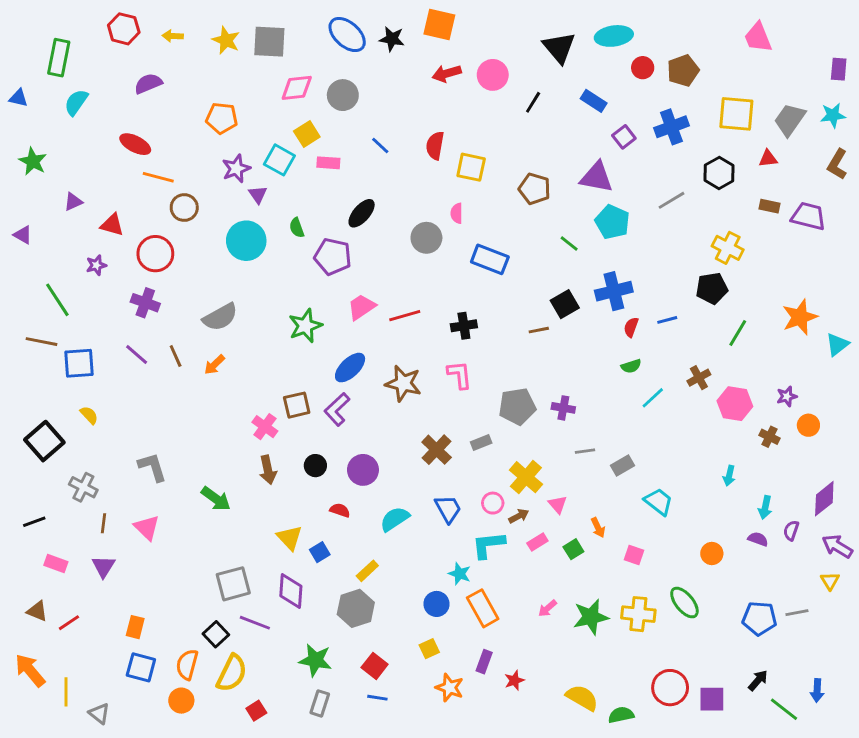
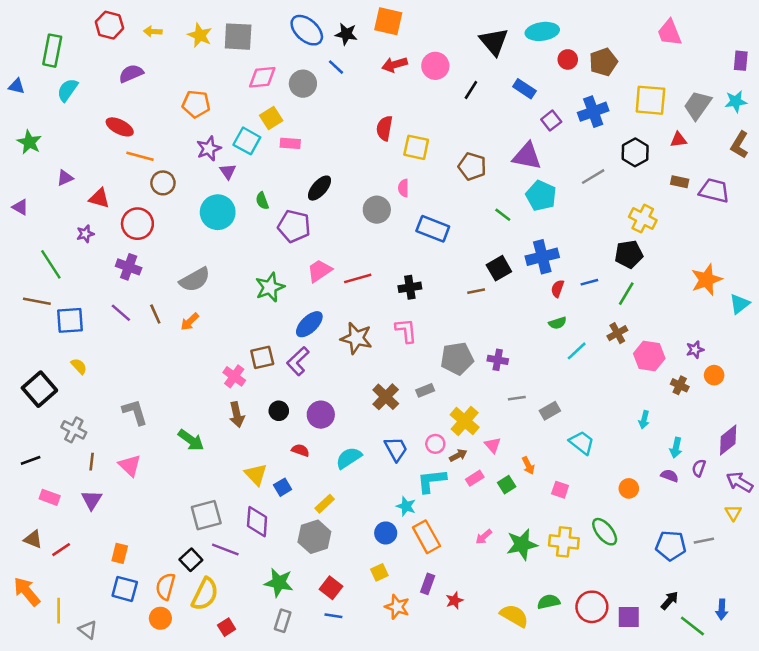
blue line: (380, 146) -> (336, 67), moved
green line: (738, 333) -> (626, 294), moved
green semicircle: (621, 715) -> (549, 602), moved

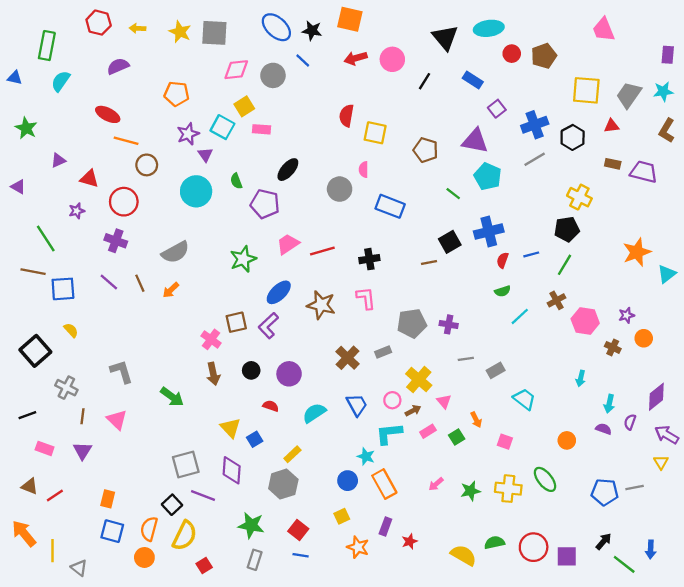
blue cross: (593, 112) -> (535, 125), moved
green star: (522, 544) -> (470, 491), size x0.7

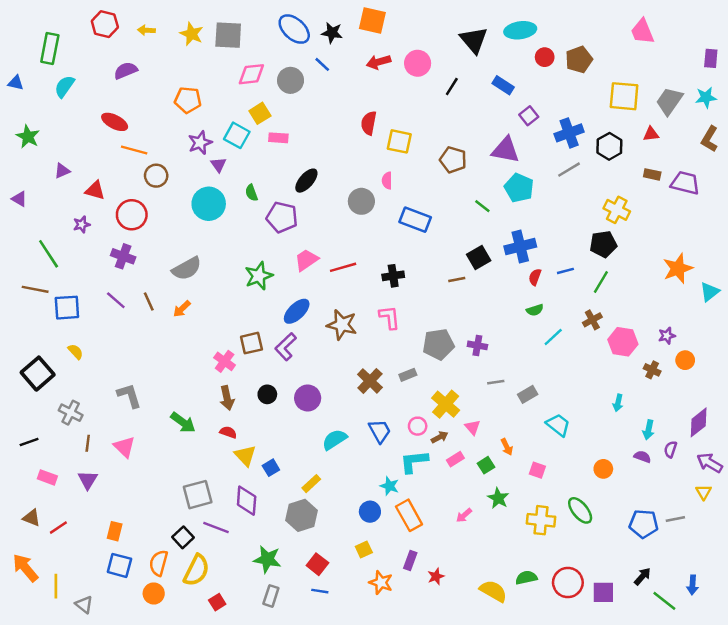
red semicircle: (271, 406) -> (228, 432), moved
green star: (470, 491) -> (498, 498), moved, turned -30

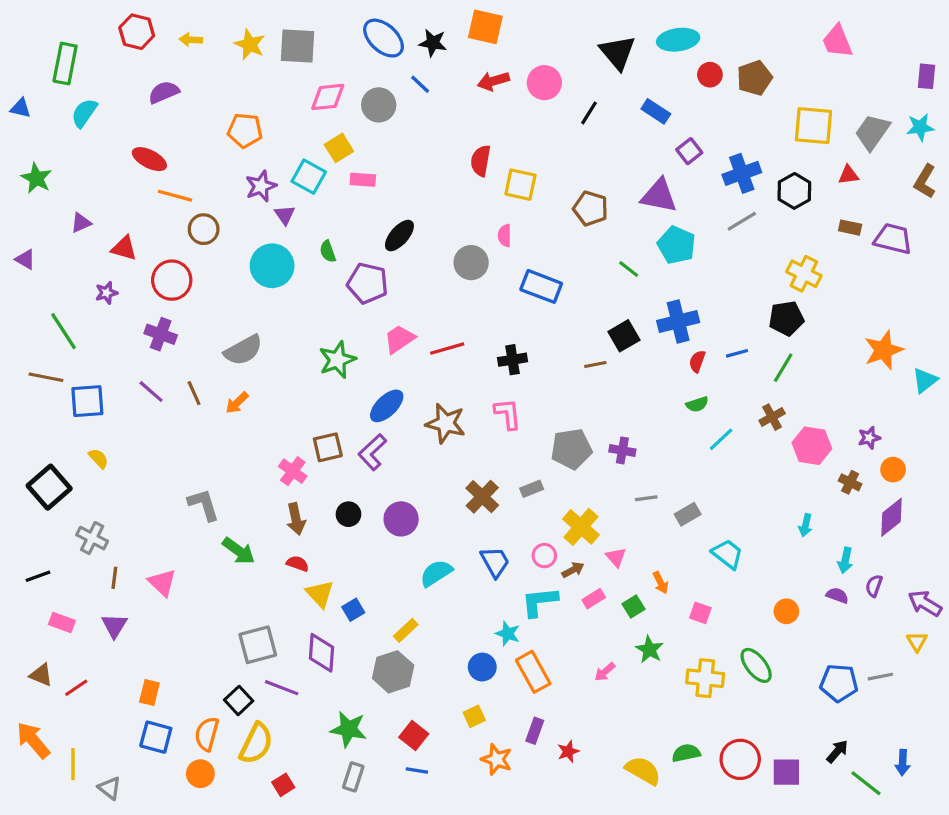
gray L-shape: (129, 396) -> (204, 505), moved
purple diamond: (699, 422) -> (891, 517), moved

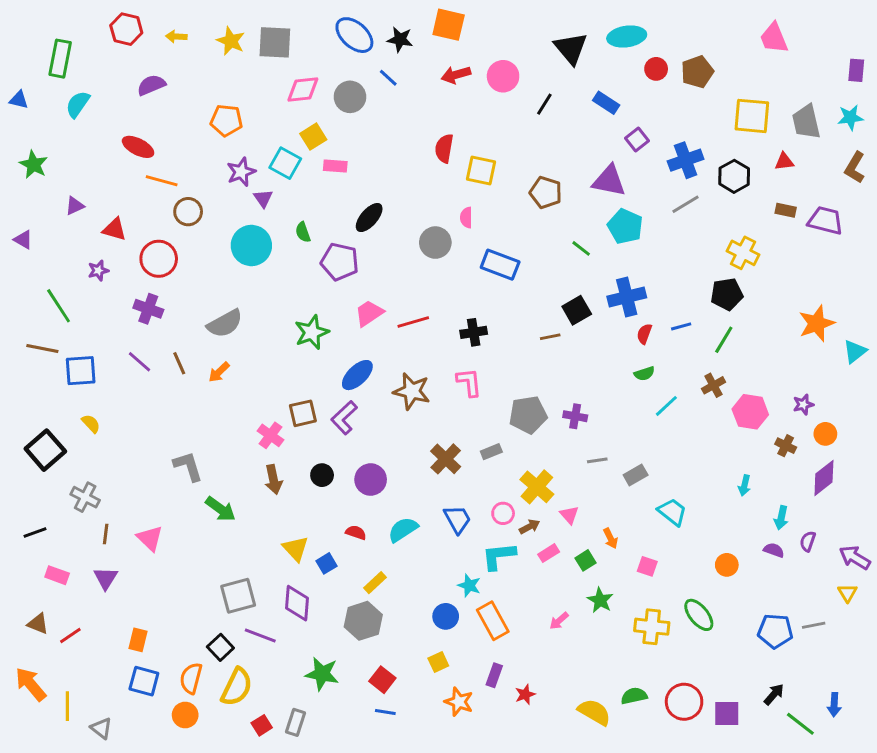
gray trapezoid: (872, 132) -> (806, 122), turned -48
red semicircle: (298, 564) -> (356, 532), moved
gray rectangle: (353, 777) -> (296, 722), moved

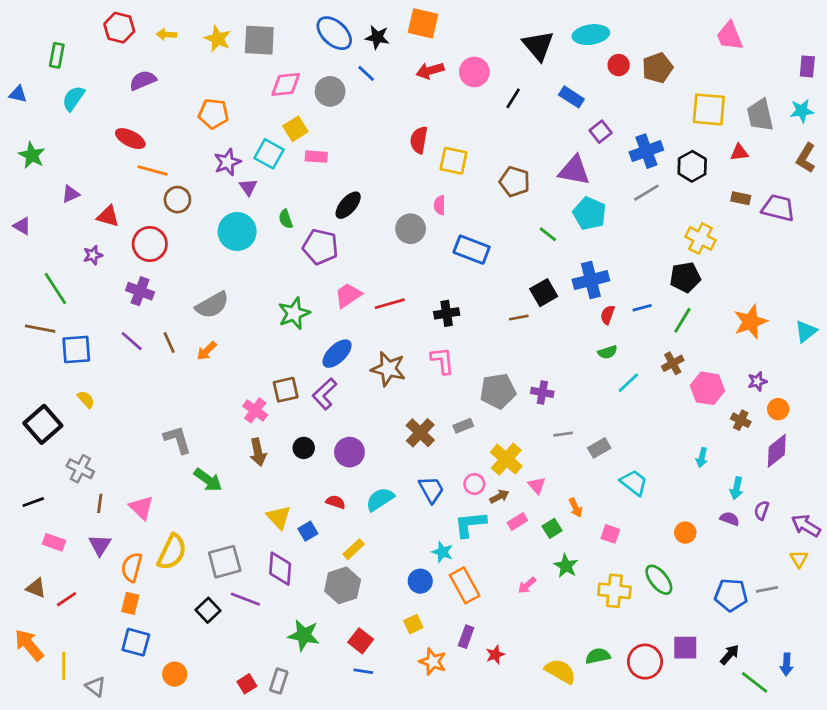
green rectangle: (60, 59) -> (57, 55), size x0.7
orange star: (817, 324) -> (750, 322), moved
orange semicircle: (191, 678) -> (132, 567), moved
yellow semicircle: (237, 687) -> (172, 552), moved
purple square: (727, 714) -> (685, 648), moved

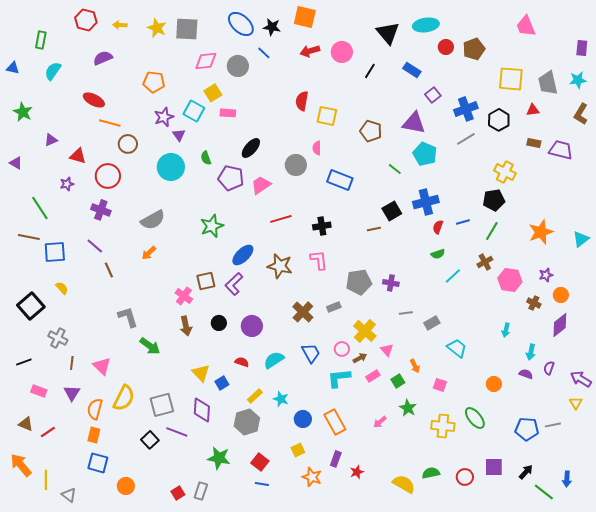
pink trapezoid: (348, 295) -> (261, 185), moved
brown line: (169, 343) -> (109, 270), moved
cyan star: (442, 552) -> (281, 399), moved
red circle: (645, 662) -> (465, 477), size x0.7

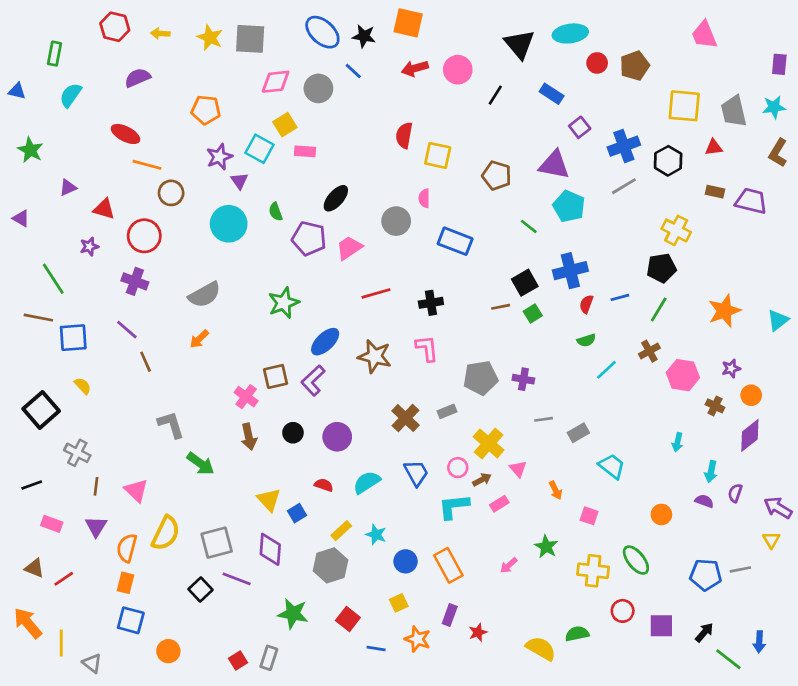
green square: (398, 381) -> (533, 314), moved
red circle: (465, 477) -> (623, 611), moved
blue line: (262, 484) -> (376, 648), moved

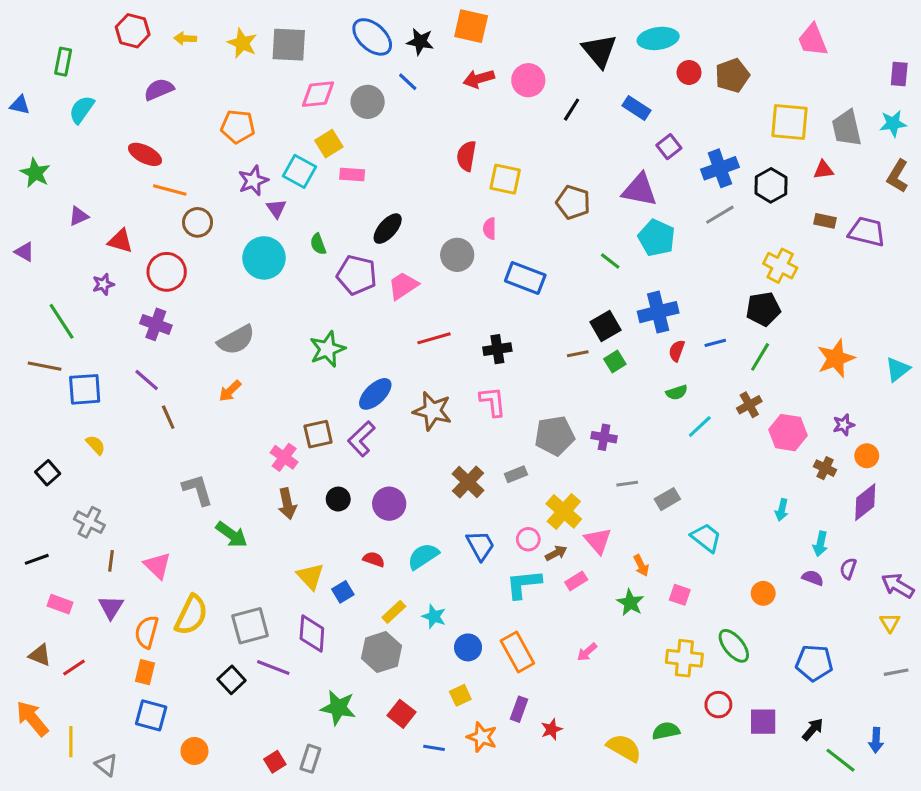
black square: (41, 410) -> (48, 473), size x0.6
pink triangle: (518, 469) -> (598, 541), size x1.4
green star: (546, 547) -> (630, 603), moved
gray line: (740, 569) -> (896, 672), moved

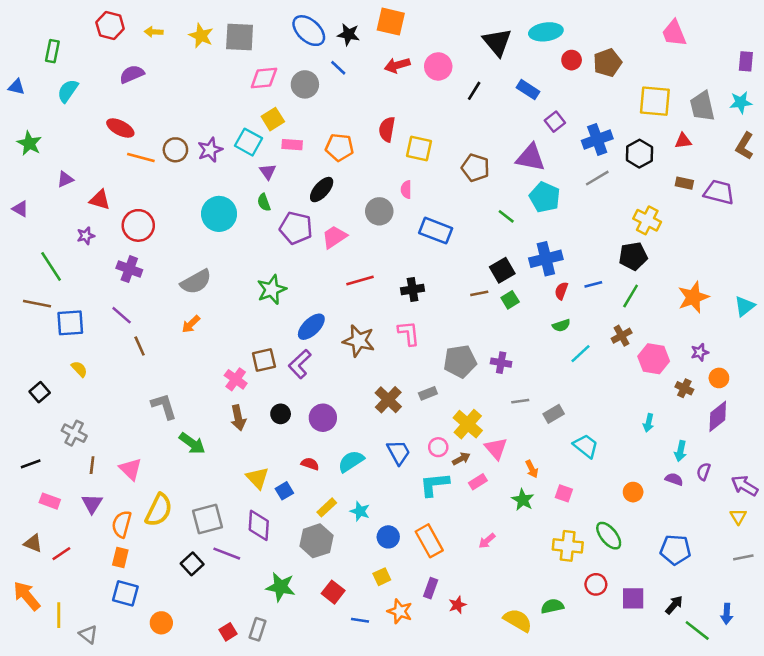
orange pentagon: (238, 127) -> (340, 147), moved
purple triangle: (276, 208) -> (268, 172), moved
brown circle: (198, 222) -> (175, 150), moved

